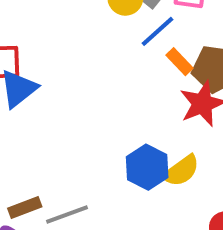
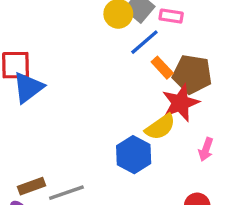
yellow semicircle: (181, 171) -> (160, 127), moved

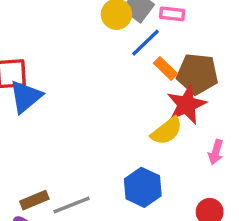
blue hexagon: (134, 155) -> (143, 187), moved

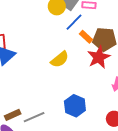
yellow semicircle: (167, 131) -> (60, 59), moved

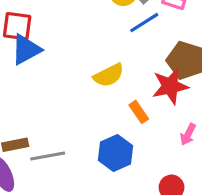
orange rectangle: (86, 37) -> (139, 112), moved

